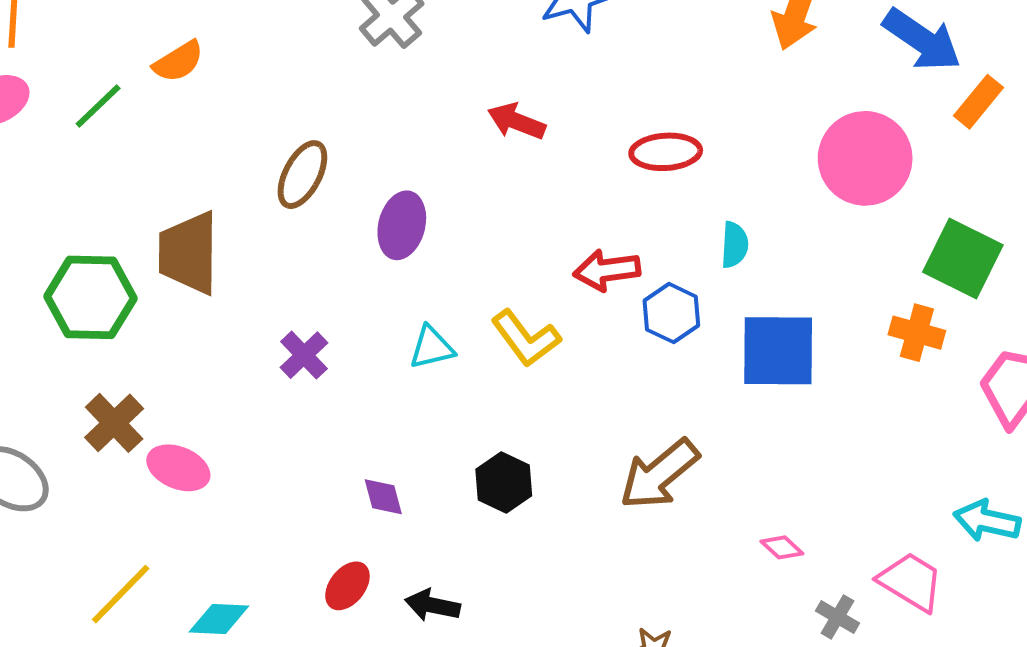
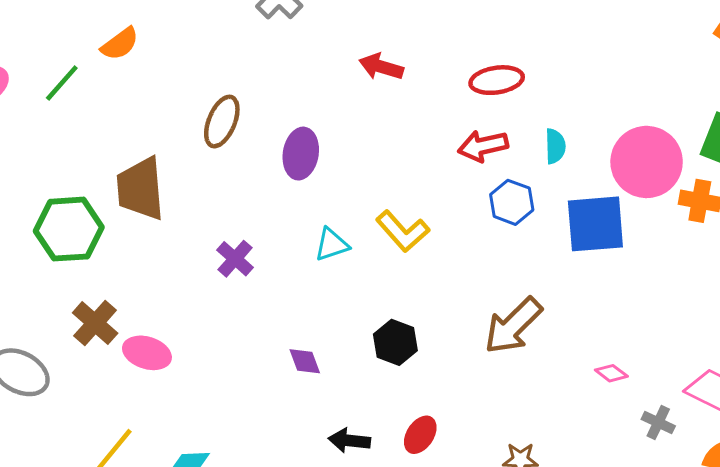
pink circle: (865, 158) -> (647, 162), moved
red arrow: (607, 270) -> (483, 146), moved
red ellipse: (347, 586) -> (420, 435), moved

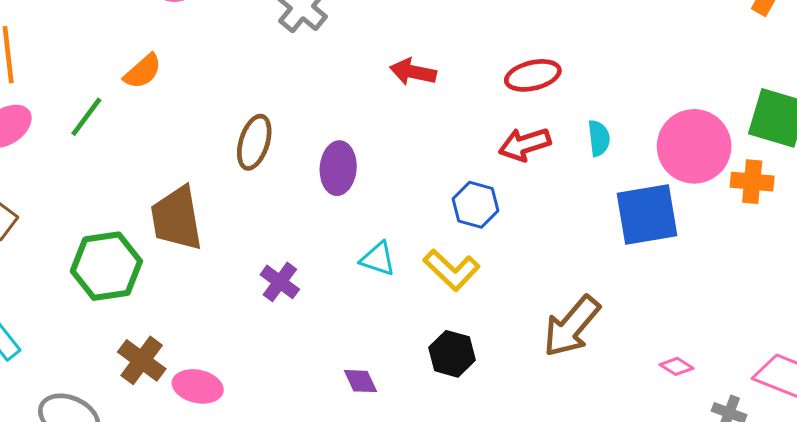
blue hexagon: (512, 202) -> (476, 205), moved
yellow L-shape: (403, 231) -> (452, 270), moved
cyan triangle: (332, 245) -> (378, 259), turned 42

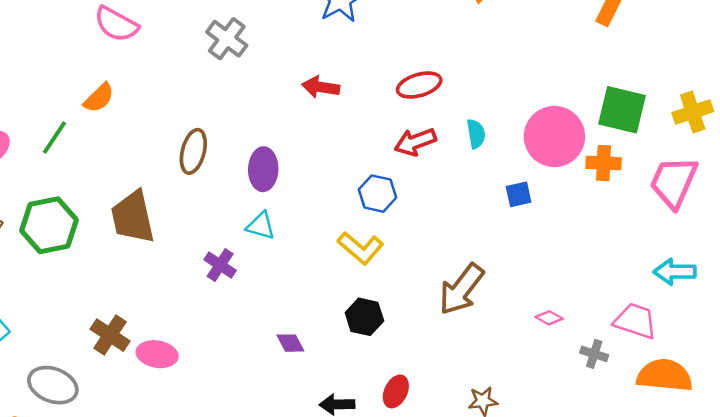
blue square: (647, 214) -> (519, 194), size x0.5
cyan triangle: (378, 259) -> (261, 226), moved
green hexagon: (106, 266) -> (49, 225), moved

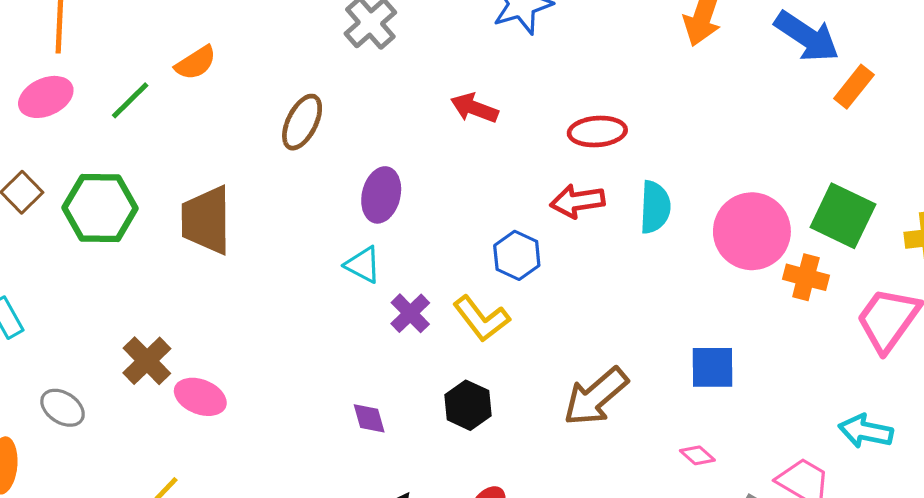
cyan semicircle: (476, 134) -> (655, 207), size x1.4
brown ellipse: (193, 151) -> (302, 122), moved
blue square: (519, 194) -> (713, 367), moved, size x1.4
purple cross: (220, 265) -> (410, 313), moved
gray ellipse: (53, 385) -> (63, 408), size x0.7

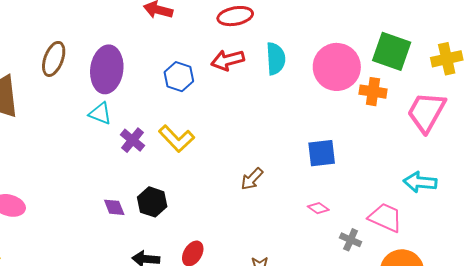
brown ellipse: (302, 122) -> (54, 59), moved
purple ellipse: (381, 195) -> (107, 69), size x1.4
blue hexagon: (517, 255) -> (179, 77), moved
brown arrow: (596, 397) -> (252, 179), size x0.6
black hexagon: (468, 405) -> (152, 202), moved

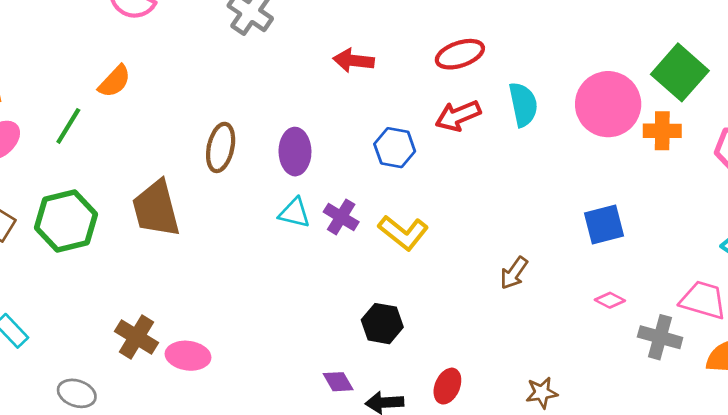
green square: (392, 51) -> (680, 72), turned 30
purple ellipse: (107, 69) -> (295, 152), size x0.7
purple cross: (133, 140) -> (341, 217), moved
purple diamond: (114, 207) -> (338, 382), moved
gray cross: (351, 240) -> (660, 337), size x1.4

